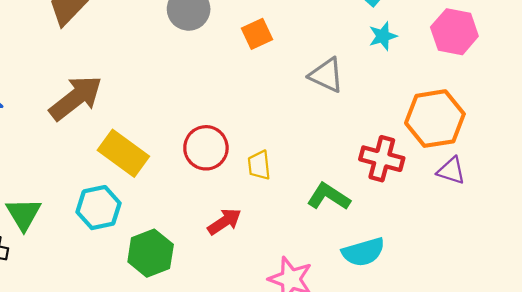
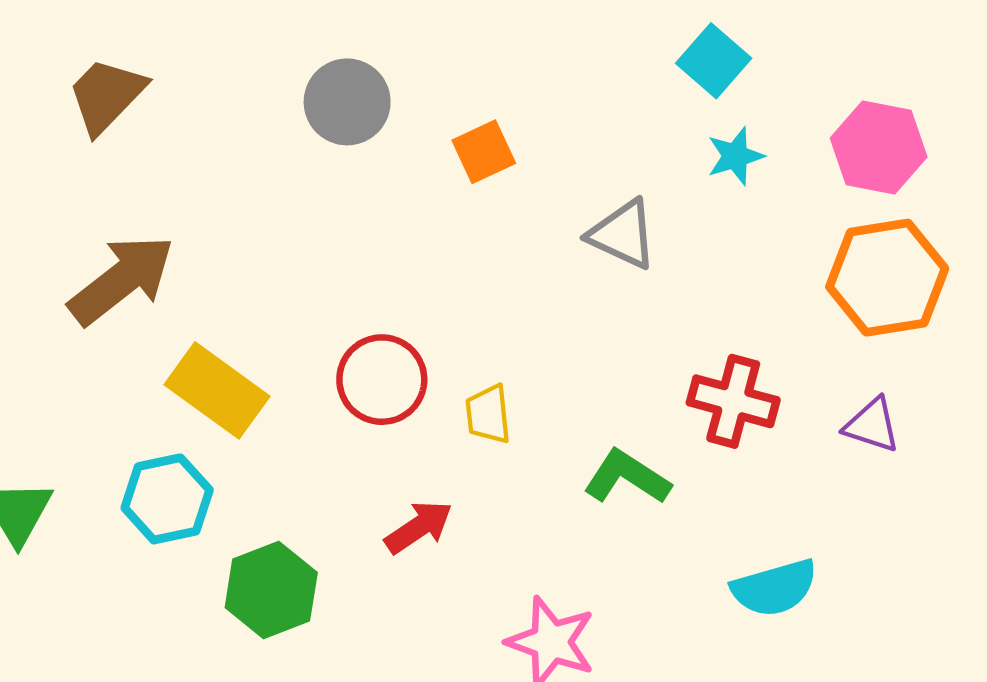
orange hexagon: (435, 119) -> (887, 278), moved
cyan semicircle: (363, 252) -> (774, 588), moved

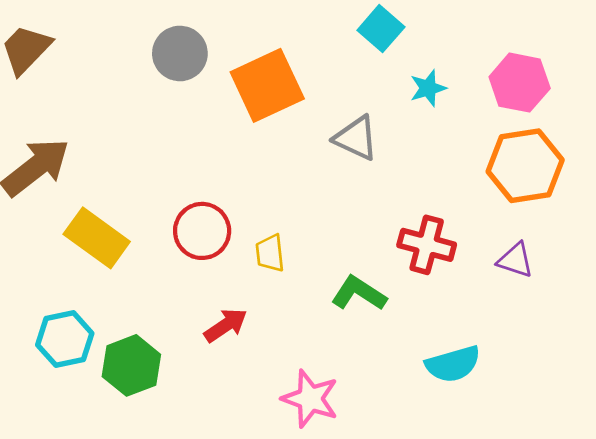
cyan square: (714, 61) -> (381, 29), moved
orange square: (484, 152) -> (267, 85), size x1.8
cyan hexagon: (167, 499) -> (65, 339), moved

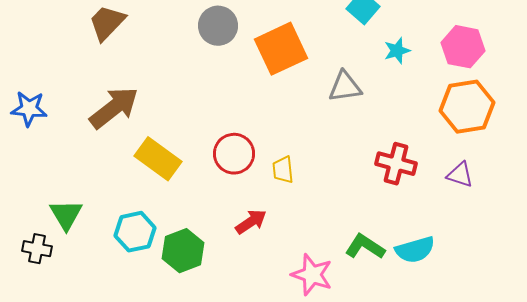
gray triangle: (356, 138) -> (345, 87), turned -33
green L-shape: (359, 293) -> (365, 247), moved

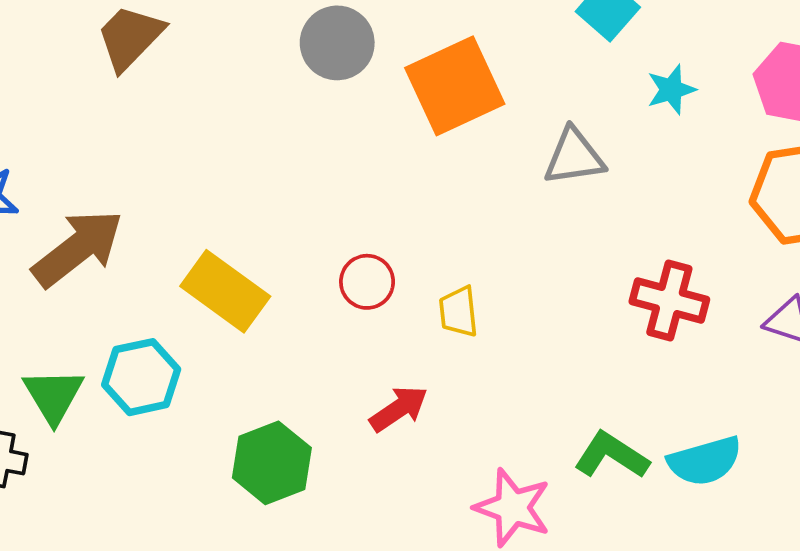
brown arrow: (114, 108) -> (78, 248), moved
red circle: (234, 154) -> (367, 282), size x0.7
cyan hexagon: (135, 232) -> (141, 377), moved

